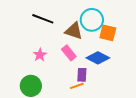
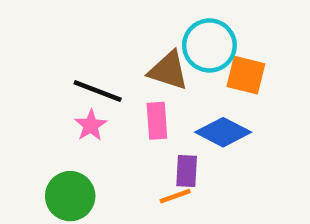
black line: (43, 19) -> (98, 91), moved
pink rectangle: (69, 53) -> (157, 121), turned 35

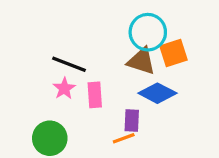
brown triangle: (168, 71) -> (141, 61), moved
orange square: (246, 75) -> (174, 53), turned -32
pink rectangle: (157, 121) -> (95, 95), moved

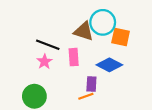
orange square: (174, 53) -> (121, 37), turned 30
brown triangle: (141, 61) -> (84, 31), moved
pink rectangle: (95, 95) -> (74, 57), moved

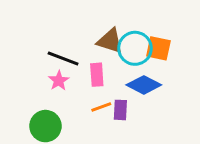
cyan circle: (103, 22) -> (135, 48), moved
orange line: (86, 96) -> (101, 107), moved

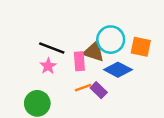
brown triangle: (110, 41) -> (94, 52), moved
orange square: (158, 48) -> (141, 47), moved
purple rectangle: (120, 110) -> (99, 90), turned -49

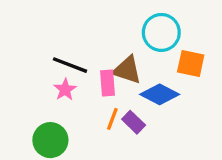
cyan circle: (111, 40) -> (161, 32), moved
orange line: (83, 88) -> (112, 119), turned -49

